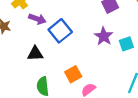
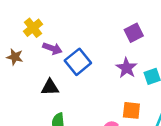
orange square: (73, 74) -> (131, 110), moved, turned 35

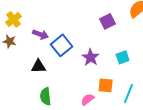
yellow cross: (33, 28) -> (14, 19), moved
purple star: (127, 68) -> (91, 57), moved

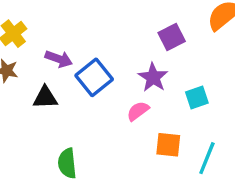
purple star: (91, 57) -> (153, 77), moved
black triangle: (39, 66) -> (45, 98), moved
pink semicircle: (88, 99) -> (138, 111), moved

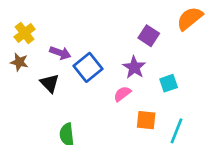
purple square: (172, 37) -> (149, 36), turned -30
black triangle: (45, 98) -> (50, 83), turned 48

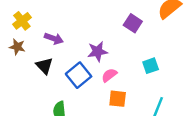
blue square: (88, 67) -> (79, 75), moved
purple star: (134, 67) -> (97, 52), moved, turned 30
orange square: (146, 120) -> (118, 99), moved

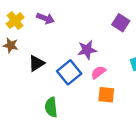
purple arrow: (54, 39) -> (45, 18), moved
black triangle: (44, 66) -> (36, 63), turned 42

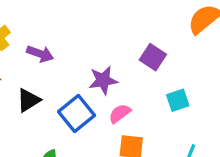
purple arrow: (45, 18) -> (40, 54), moved
purple square: (121, 23) -> (153, 57), moved

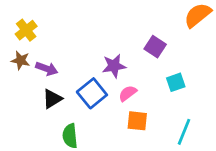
purple arrow: (40, 54) -> (47, 69), moved
black triangle: (28, 100) -> (52, 99), moved

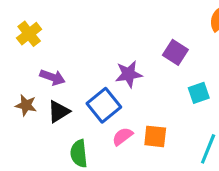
brown star: (21, 60) -> (26, 105), moved
pink semicircle: (128, 93) -> (122, 136), moved

